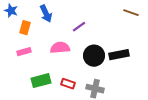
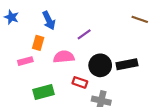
orange rectangle: (25, 28) -> (38, 43), moved
red rectangle: (68, 84) -> (80, 82), moved

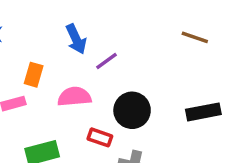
blue arrow: (49, 20) -> (76, 39), moved
black rectangle: (127, 64) -> (203, 112), moved

